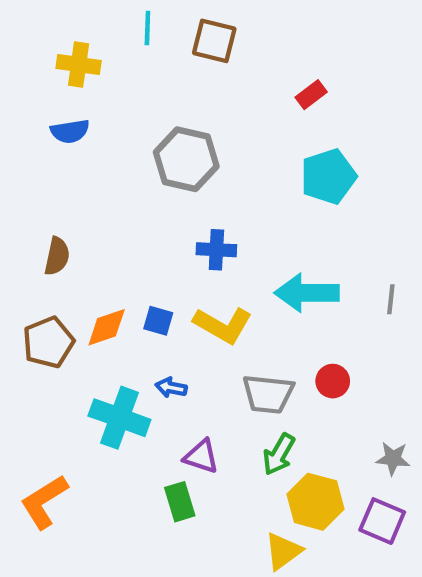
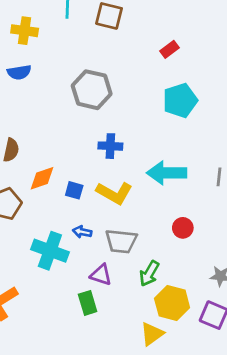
orange diamond: (107, 327) -> (42, 178), moved
gray trapezoid: (268, 394) -> (121, 241), moved

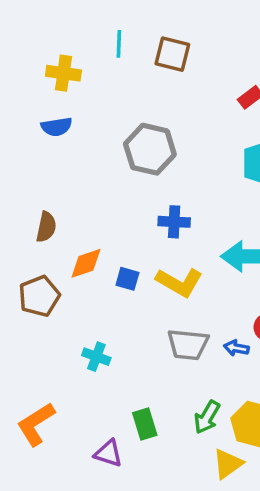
blue arrow: (82, 232) -> (236, 348), moved
cyan cross: (50, 251) -> (96, 357), size x0.6
green arrow: (149, 273) -> (207, 417), moved
purple triangle: (101, 275) -> (108, 453), moved

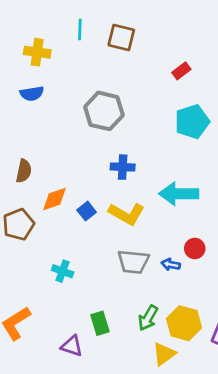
blue square: (127, 279) -> (87, 211), turned 36

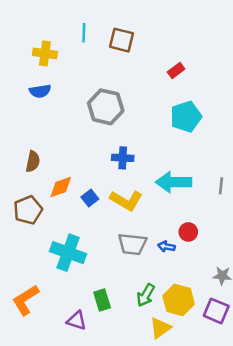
cyan cross: (63, 271) -> (68, 253), size x1.8

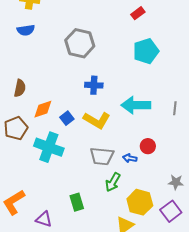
cyan cross: (68, 253) -> (49, 147), moved
green arrow: (146, 295) -> (113, 182), moved
purple square: (216, 311) -> (171, 211), turned 30
purple triangle: (77, 321) -> (44, 219), moved

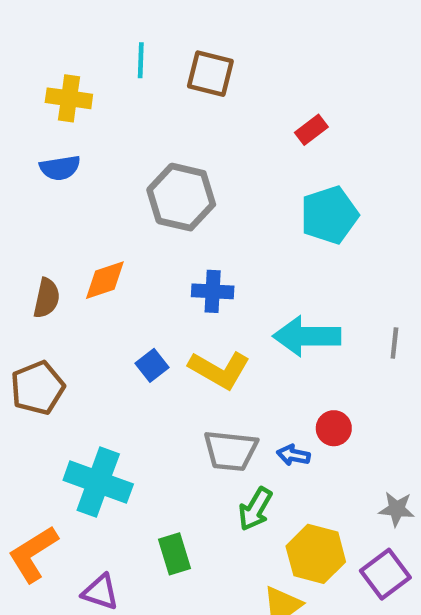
orange diamond: (43, 109) -> (105, 280), moved
cyan cross: (49, 147) -> (98, 482), moved

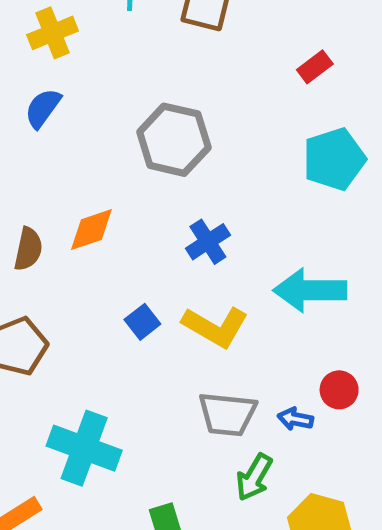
yellow cross: (69, 98) -> (53, 33), turned -30
blue semicircle: (60, 168) -> (43, 108), turned 135
blue cross: (213, 291) -> (208, 242), turned -36

